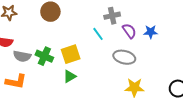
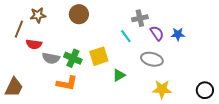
green triangle: (70, 76) -> (119, 75), moved
orange L-shape: (16, 81) -> (67, 83), moved

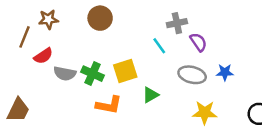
blue star: (178, 34) -> (225, 72), moved
red semicircle: (34, 44) -> (43, 56), turned -42
orange L-shape: (67, 83) -> (109, 105), moved

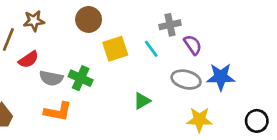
yellow square: (125, 71) -> (115, 49), moved
blue star: (225, 72) -> (221, 77), size x1.5
orange L-shape: (109, 105) -> (58, 112), moved

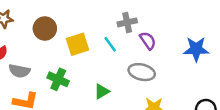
brown circle: (89, 19) -> (45, 28), moved
blue star: (221, 77) -> (196, 49), moved
green cross: (81, 78) -> (58, 79), moved

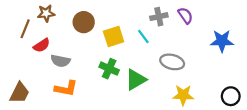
purple semicircle: (148, 41) -> (185, 15), moved
green cross: (58, 79) -> (109, 69), moved
green triangle: (102, 91) -> (136, 80), size x1.5

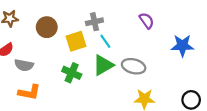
gray cross: (159, 17) -> (94, 22), moved
green triangle: (136, 80) -> (103, 65), moved

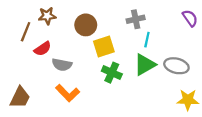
yellow square: (76, 41) -> (104, 46), moved
cyan line: (105, 41) -> (147, 40), turned 48
orange L-shape: (29, 92) -> (68, 93), turned 35

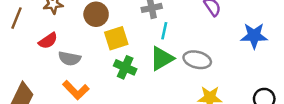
brown line: (26, 32) -> (16, 18), moved

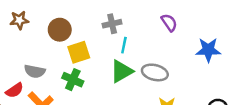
red semicircle: (48, 41) -> (15, 90), moved
green cross: (125, 67) -> (73, 80), moved

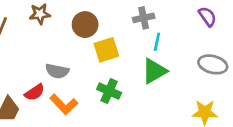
gray ellipse: (155, 72) -> (213, 64), moved
green cross: (73, 80) -> (109, 91), moved

